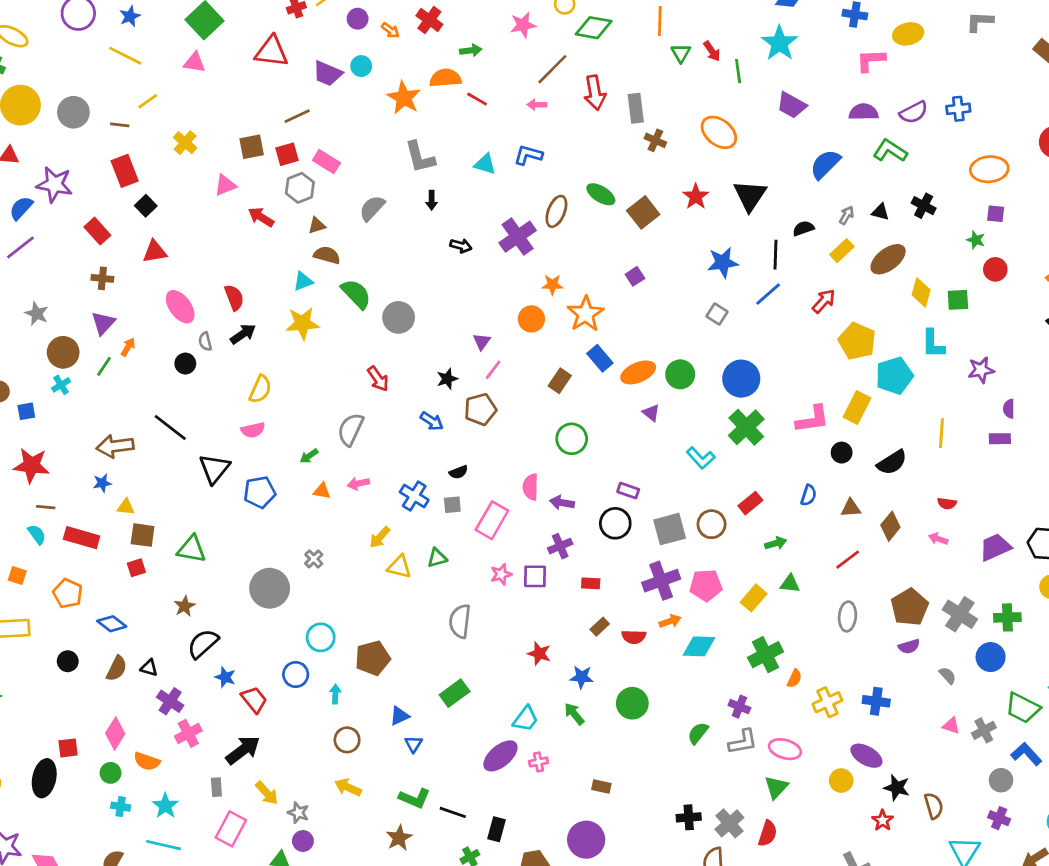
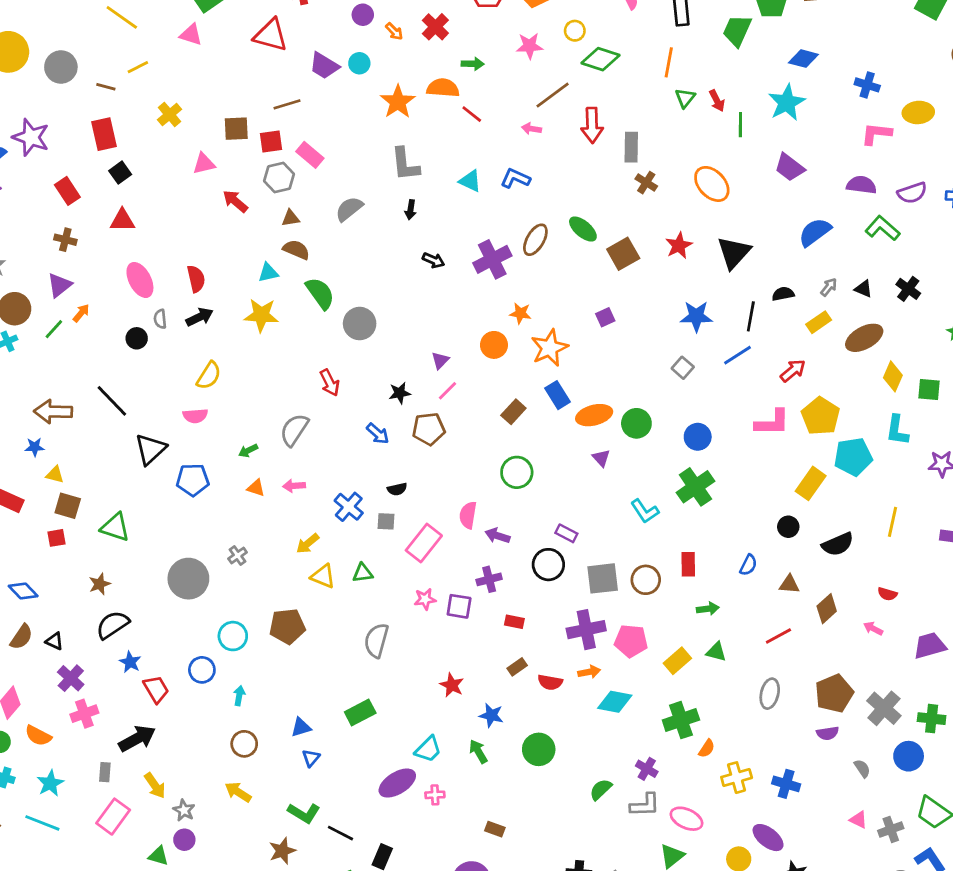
blue circle: (741, 379) -> (698, 437), size x0.7
pink L-shape: (813, 419) -> (772, 423), moved
red rectangle: (750, 503) -> (688, 564), turned -60
brown pentagon: (373, 658) -> (287, 626), moved

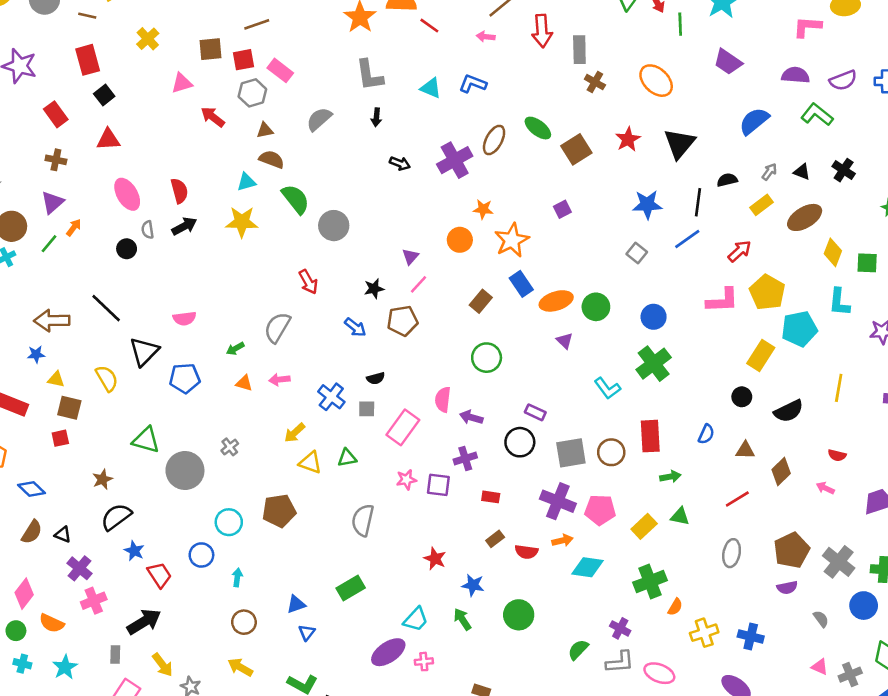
yellow semicircle: (209, 376) -> (107, 378), moved, turned -60
green triangle: (115, 527) -> (146, 440), moved
red rectangle: (688, 564) -> (650, 436), size x1.4
purple cross: (586, 630) -> (558, 501), turned 36

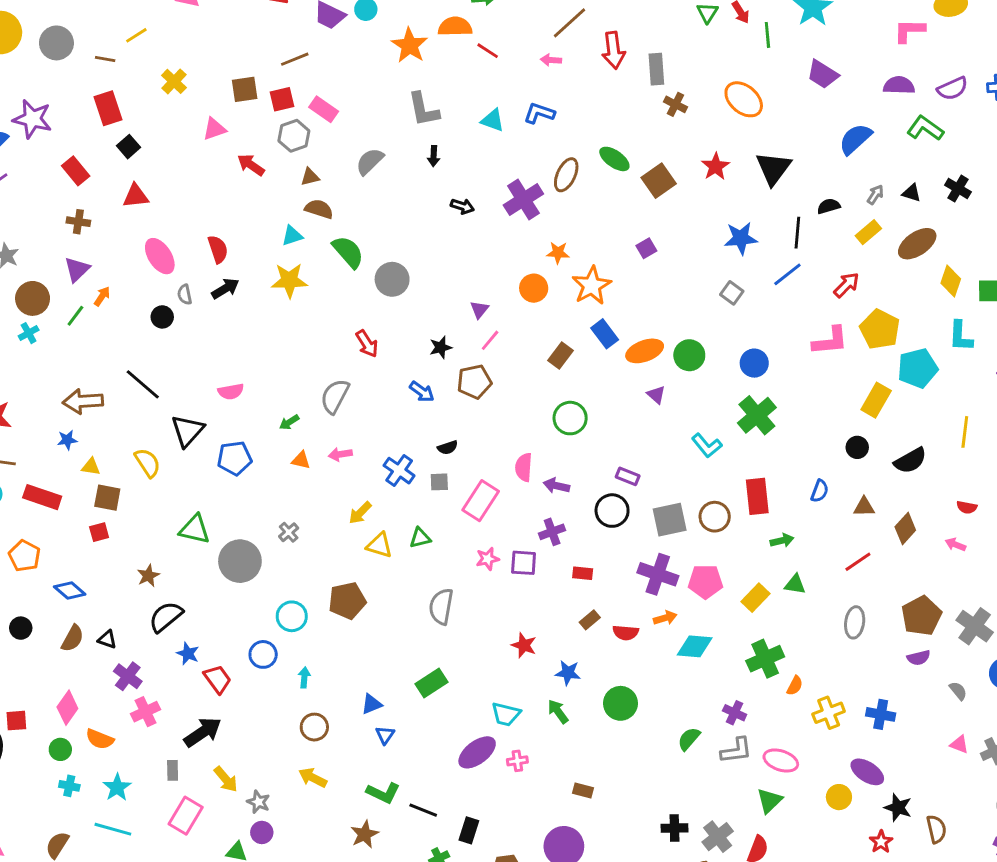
cyan trapezoid: (416, 619) -> (506, 714), turned 64

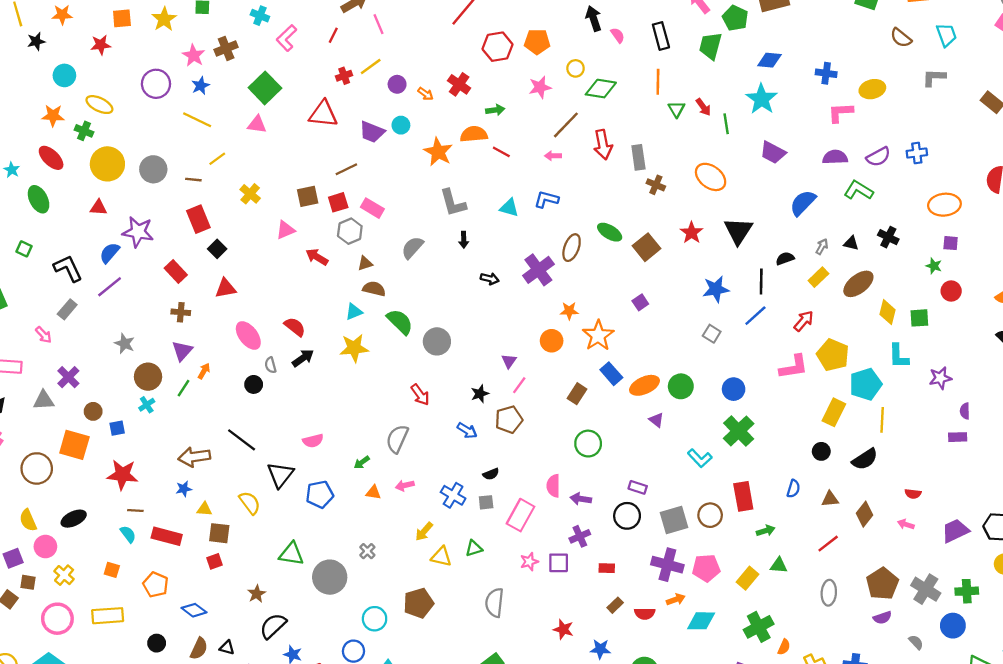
red semicircle: (218, 249) -> (295, 327), turned -30
yellow line: (965, 432) -> (882, 420), moved

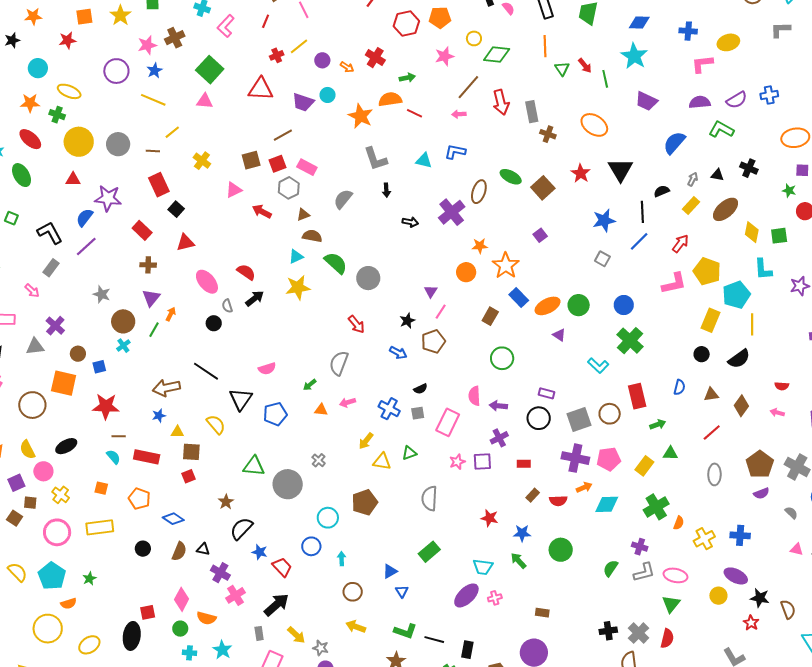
pink star: (194, 55) -> (147, 45), turned 30

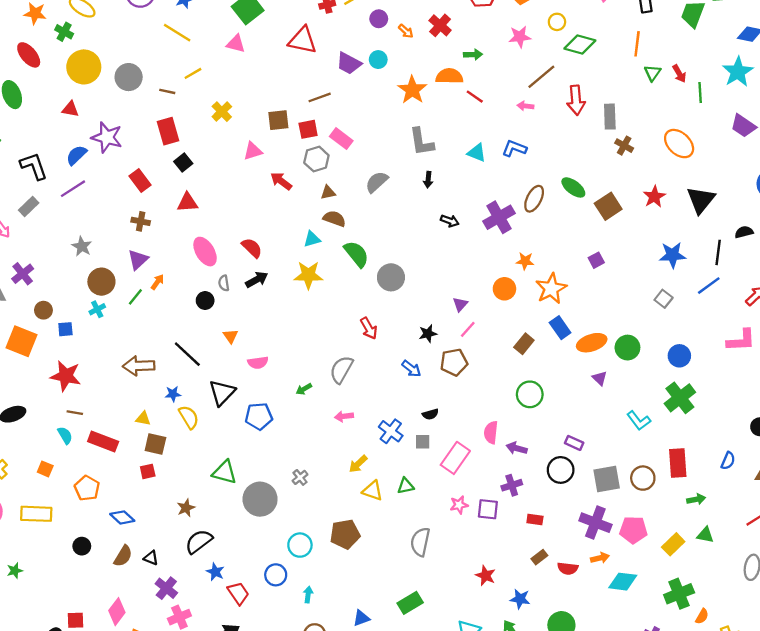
orange triangle: (321, 410) -> (231, 336), moved, turned 40
blue star: (159, 416) -> (173, 394), moved

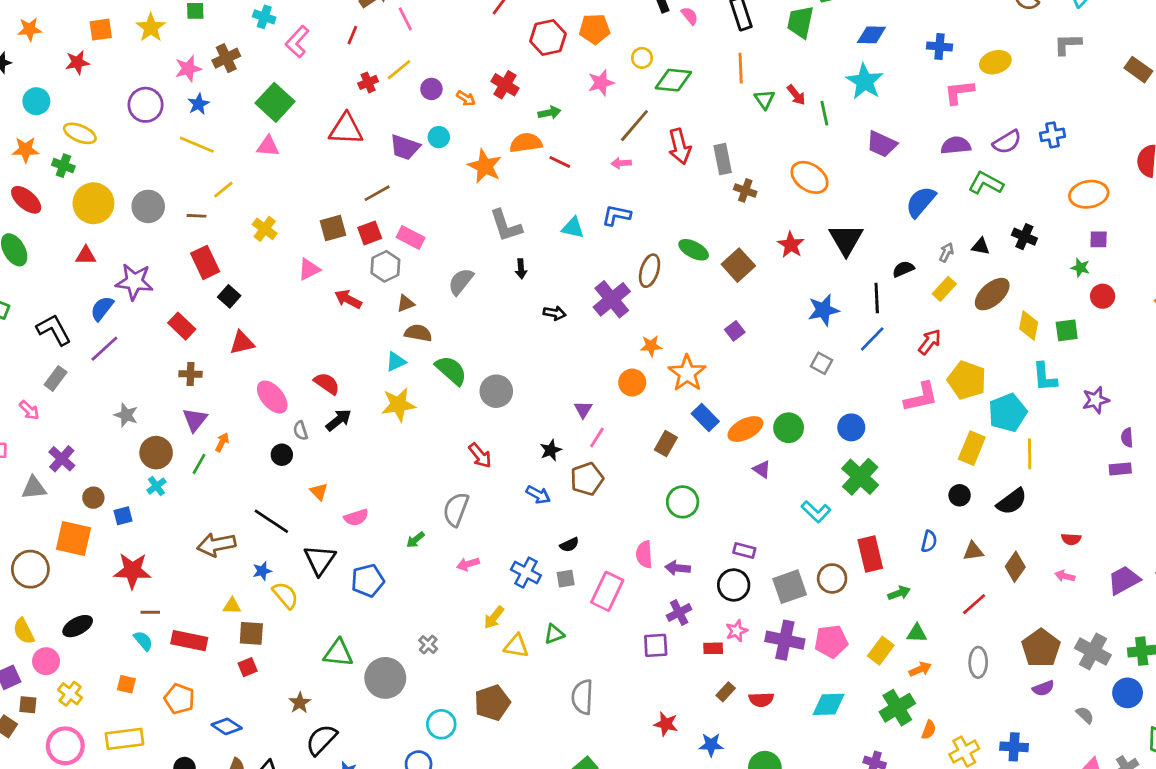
pink star: (459, 505) -> (737, 631), moved
orange arrow: (600, 558) -> (920, 669), moved

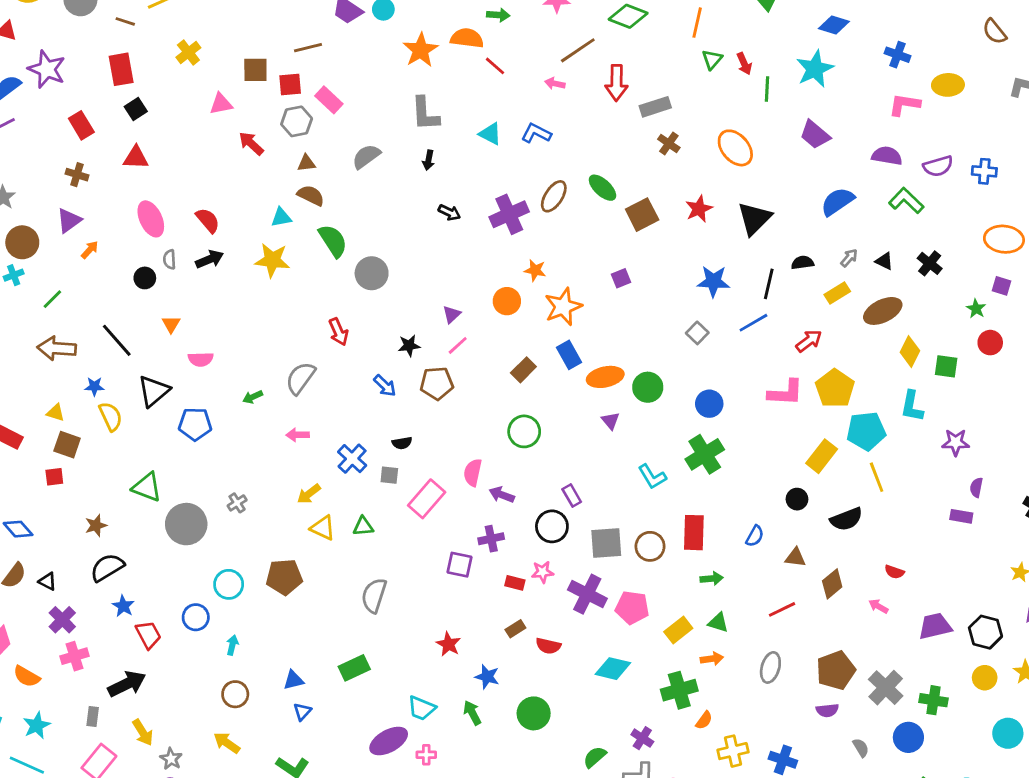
gray rectangle: (723, 159) -> (655, 107), turned 68
yellow line: (1030, 454) -> (877, 477), turned -36
green line: (199, 464) -> (52, 299), moved
purple rectangle: (744, 550) -> (572, 495), turned 30

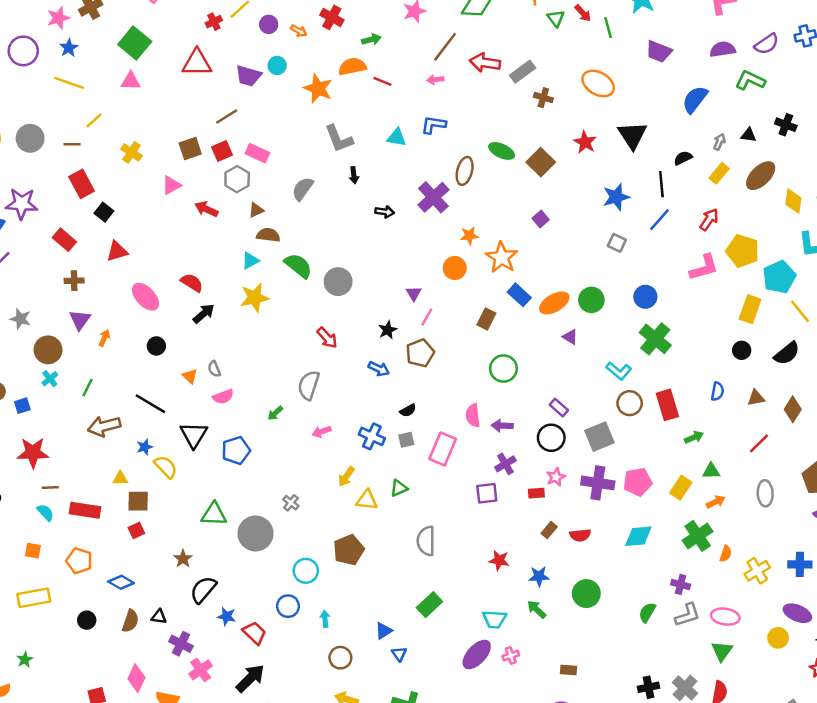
red arrow: (616, 83) -> (485, 63), turned 116
gray semicircle: (169, 259) -> (214, 369), moved
brown circle: (650, 546) -> (630, 403), moved

